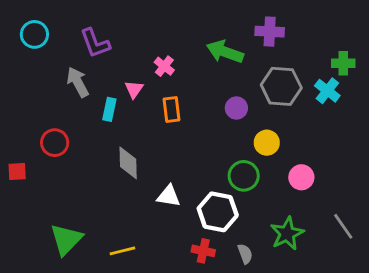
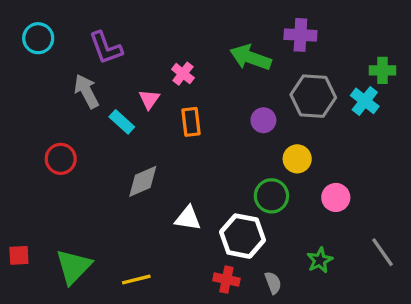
cyan rectangle: (109, 109) -> (122, 122), turned -60
gray diamond: (128, 163) -> (143, 181), turned 68
red square: (17, 172) -> (19, 255), moved
green star: (287, 234) -> (320, 260), size x0.7

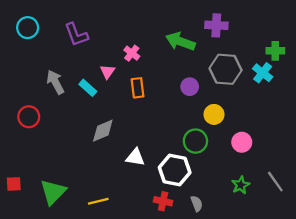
gray arrow: (86, 91) -> (55, 82), moved
red circle: (61, 159) -> (29, 117), moved
green star: (320, 260) -> (241, 185), moved

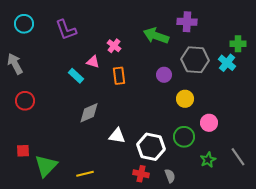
pink triangle: (107, 72) -> (93, 62), turned -48
gray arrow: (55, 82) -> (15, 64), moved
green circle: (195, 141) -> (184, 137), moved
red square: (14, 184) -> (23, 151), moved

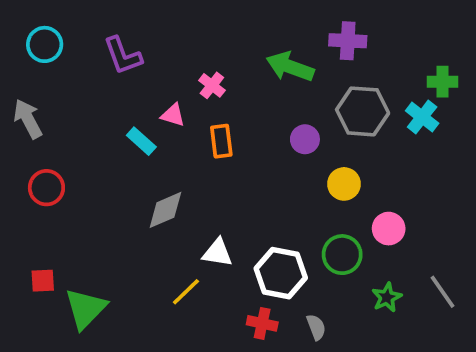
yellow line: (85, 174) -> (186, 292), moved, turned -30

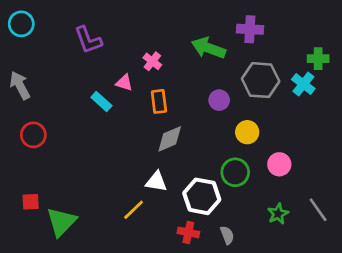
cyan circle: (45, 44) -> (21, 24), moved
gray diamond: (165, 210) -> (170, 139), moved
green circle: (342, 255) -> (235, 172), moved

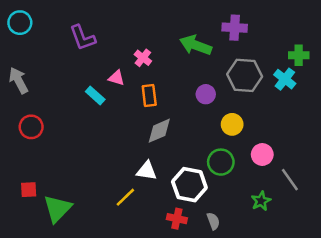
gray line: (318, 210) -> (290, 180), moved

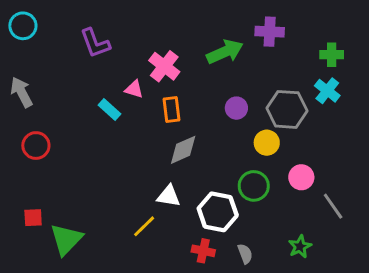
green arrow: (196, 45) -> (225, 52), turned 136
green cross: (299, 55) -> (332, 55), moved
pink cross: (143, 58) -> (164, 66), size x1.5
gray hexagon: (245, 75) -> (287, 109), moved
green star: (261, 201) -> (300, 246), moved

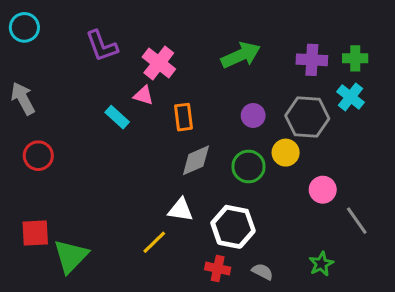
purple cross: (270, 32) -> (312, 60), moved
pink cross: (164, 66) -> (159, 63), moved
green circle: (254, 186) -> (249, 166), moved
red square: (33, 218) -> (35, 233), size x1.4
gray semicircle: (245, 254) -> (262, 272), turned -42

